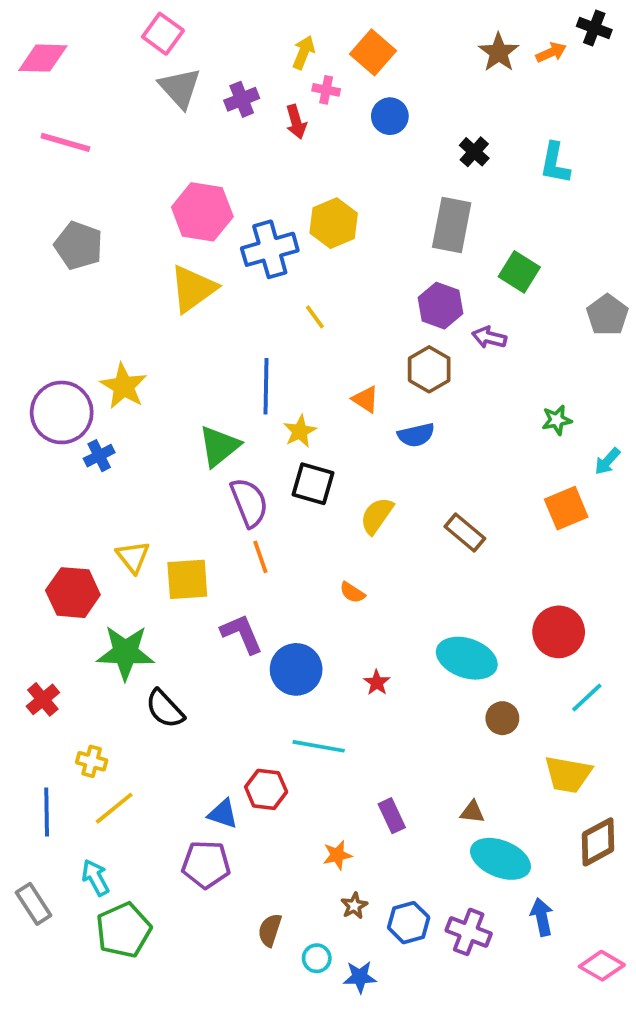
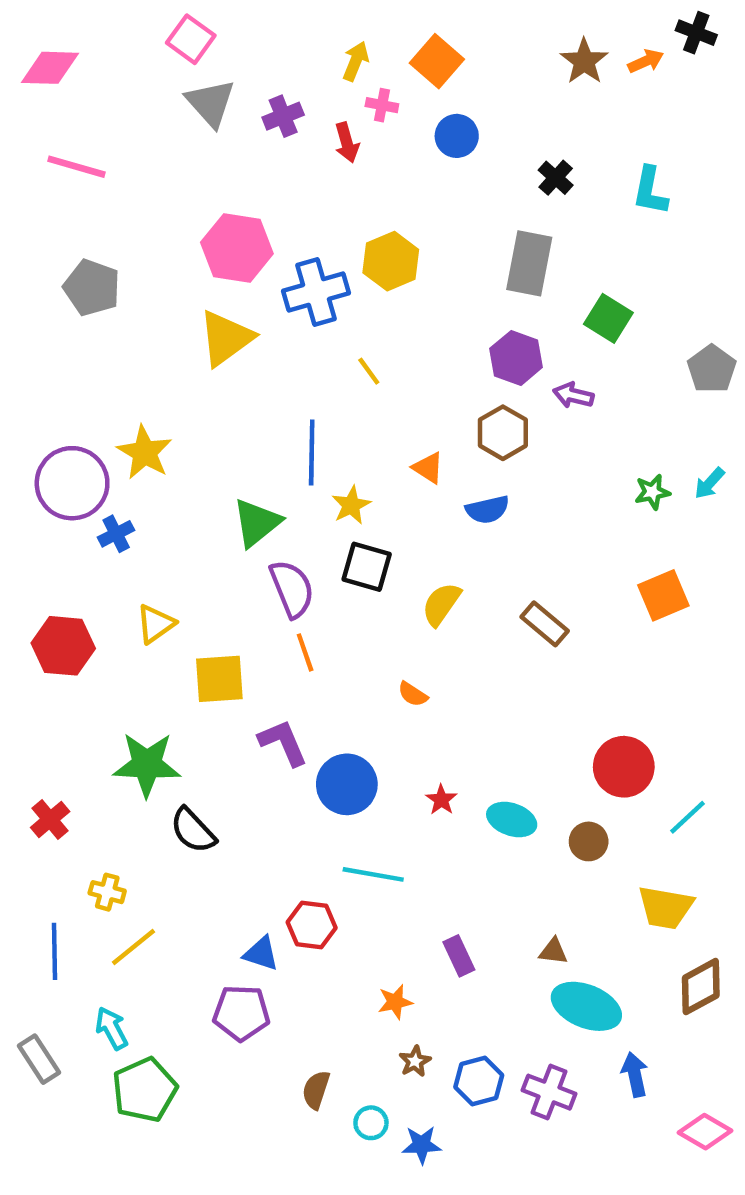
cyan arrow: (607, 461) -> (709, 483), moved
yellow triangle: (133, 557) -> (156, 624), moved, turned 33
red hexagon: (73, 593) -> (63, 646), moved
red circle: (559, 632) -> (624, 767), moved
cyan ellipse: (467, 658) -> (512, 819), moved, size x0.7

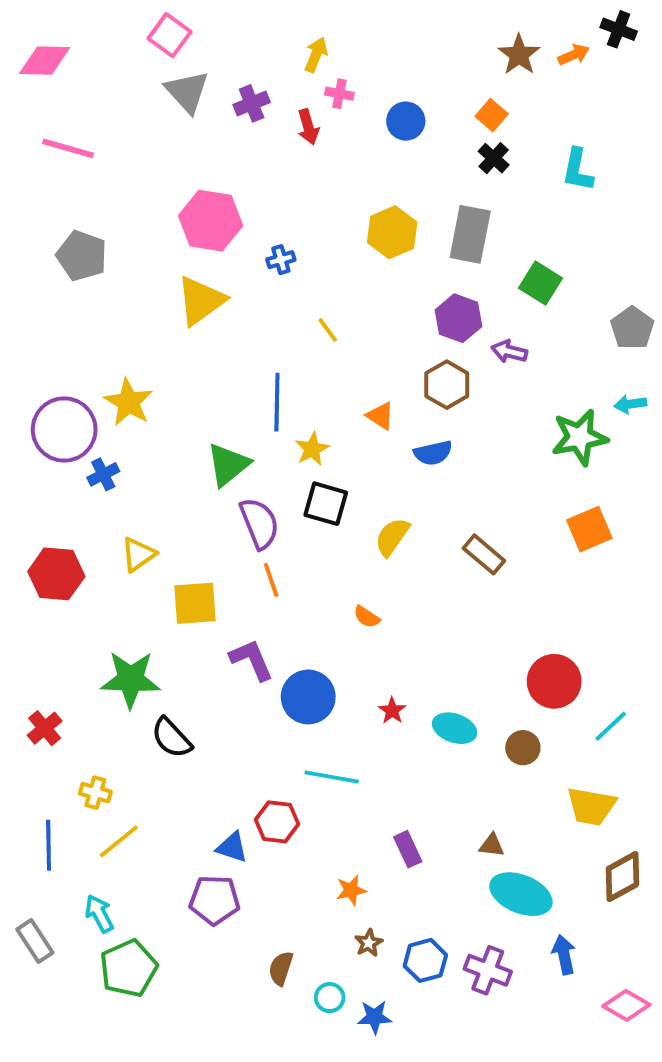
orange square: (437, 61) -> (492, 115), moved, size x0.7
yellow hexagon: (391, 261) -> (392, 232), moved
blue cross: (316, 292) -> (281, 260), size x0.5
cyan arrow: (709, 483) -> (630, 404), moved, turned 40
green star: (652, 492) -> (580, 437), size x1.8

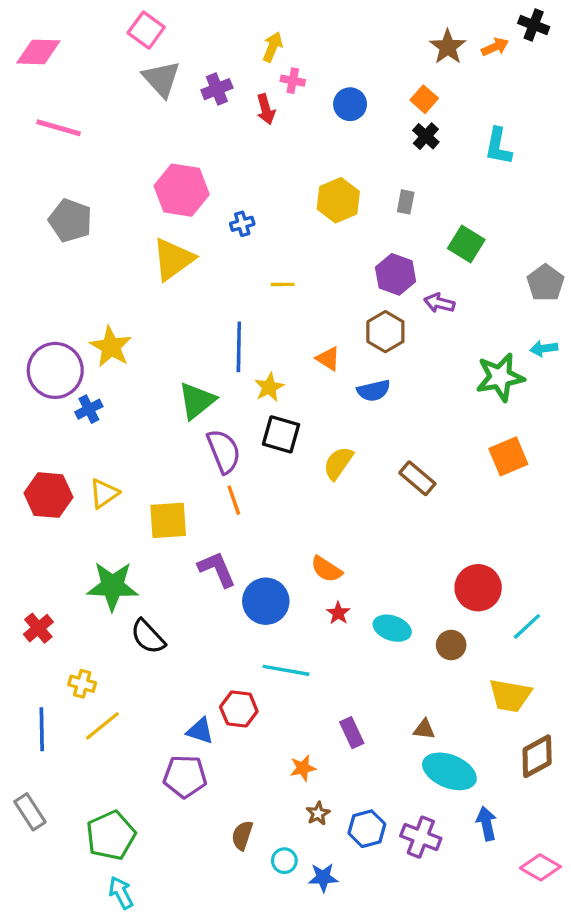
gray rectangle: (470, 234) -> (406, 202), size x0.5
yellow line: (328, 330) -> (283, 284), turned -55
yellow triangle: (138, 554) -> (104, 493), moved
orange semicircle: (367, 617) -> (326, 569), moved, size x1.4
cyan arrow: (99, 914) -> (121, 893), moved

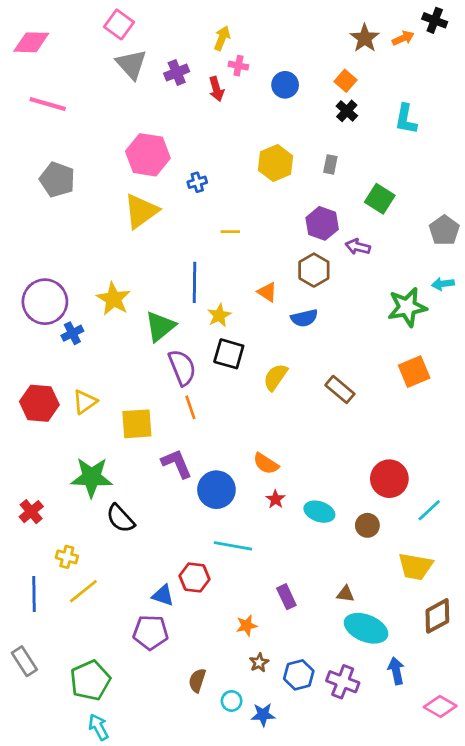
yellow star: (111, 347) -> (114, 299), moved

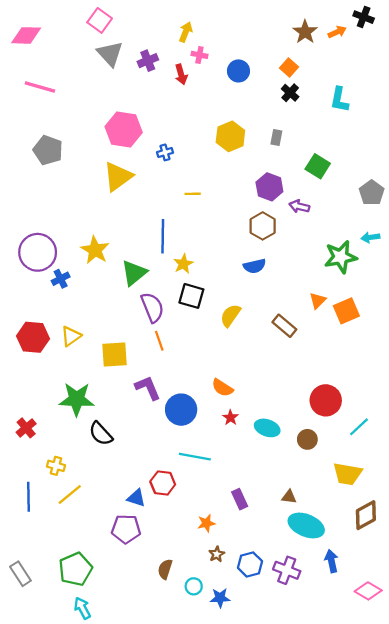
orange triangle: (267, 292) -> (318, 301), moved, turned 42
gray rectangle: (24, 661) -> (20, 574), moved

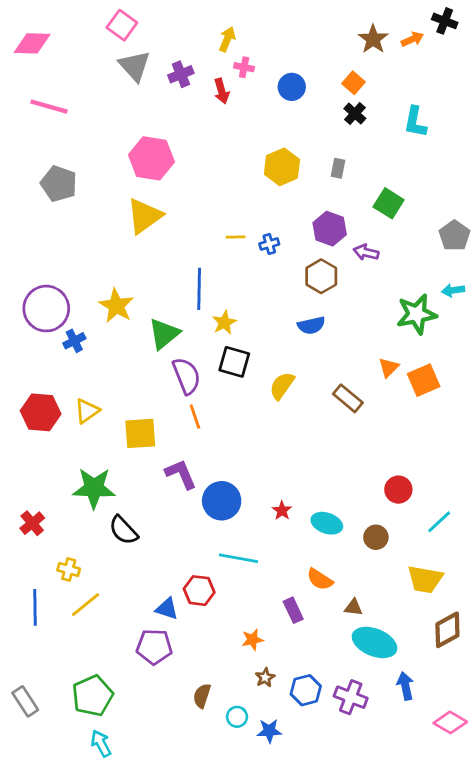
blue cross: (165, 152) -> (269, 244), moved
orange semicircle: (222, 388) -> (320, 579), moved
red circle: (326, 400) -> (398, 490), size x0.7

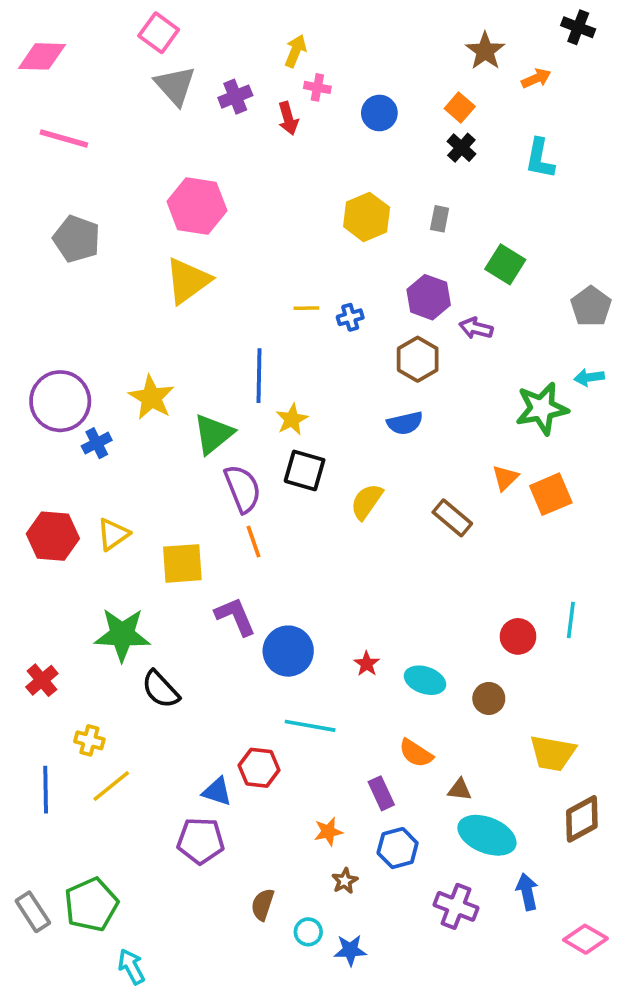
orange arrow: (412, 39) -> (536, 78), moved
cyan line: (439, 522) -> (571, 620), moved, turned -40
blue hexagon: (306, 690) -> (398, 848), moved
green pentagon: (93, 696) -> (91, 905), moved

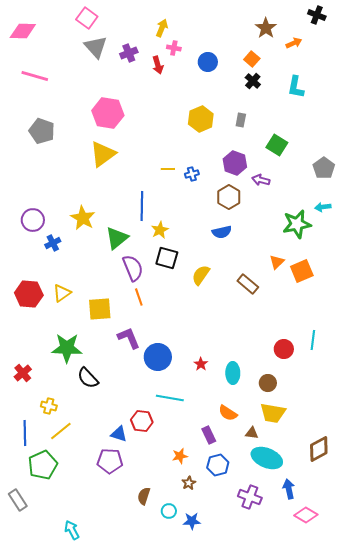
purple circle: (60, 401) -> (33, 220), size x0.7
cyan ellipse: (425, 680) -> (233, 373), turned 70
yellow trapezoid: (553, 753) -> (273, 413), moved
green pentagon: (91, 905) -> (43, 465), moved
pink diamond: (585, 939) -> (306, 515), moved

